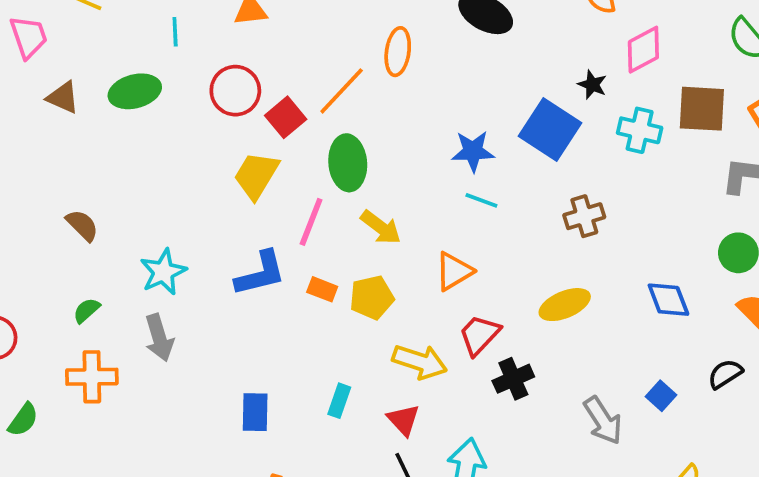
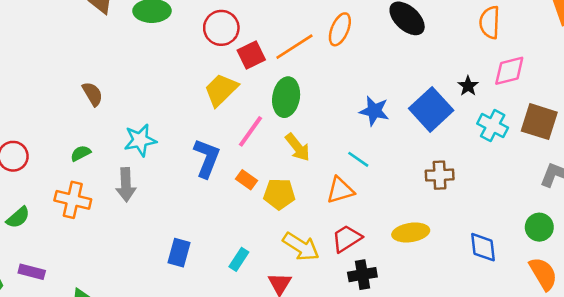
cyan line: (481, 200) -> (358, 159), moved
blue L-shape: (260, 274) -> (207, 158), turned -69

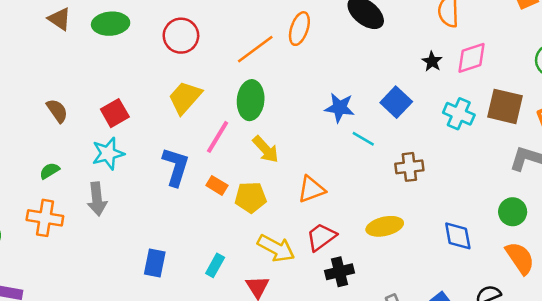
red square: (251, 55) -> (115, 113), moved
black star: (468, 86) -> (432, 61), moved
blue square: (431, 109) -> (396, 102), size x0.7
cyan line: (358, 159) -> (363, 139), moved

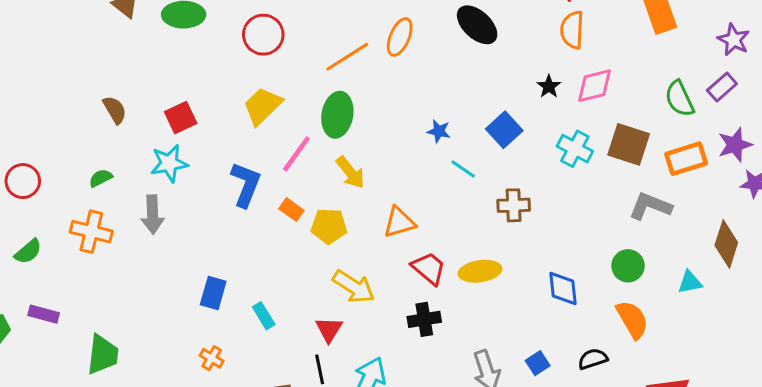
blue star: (340, 108) -> (439, 131), size x0.7
red trapezoid: (321, 237) -> (429, 268), moved, turned 72
cyan rectangle: (215, 265) -> (264, 316), moved, turned -65

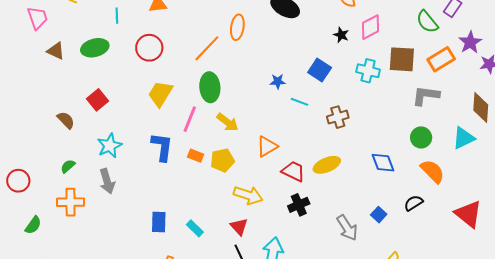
red square: (181, 118) -> (98, 100), moved
cyan triangle: (690, 282) -> (464, 138), size x1.4

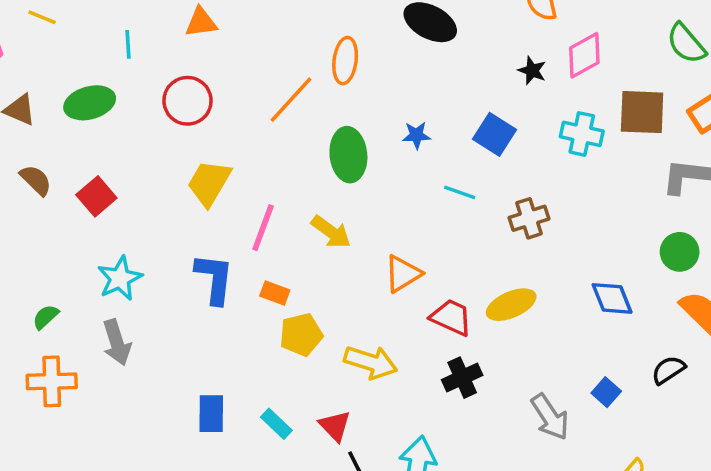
blue star: (278, 81) -> (416, 135), moved
green ellipse: (210, 87) -> (348, 155), moved
brown semicircle: (66, 120) -> (36, 180), moved
yellow pentagon: (222, 160) -> (301, 335), moved
red triangle: (239, 227) -> (335, 426), moved

